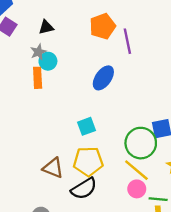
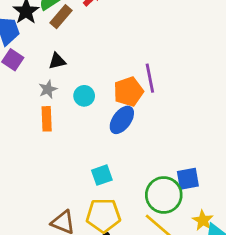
orange pentagon: (103, 26) -> (128, 92), moved
cyan circle: (48, 61) -> (84, 96), moved

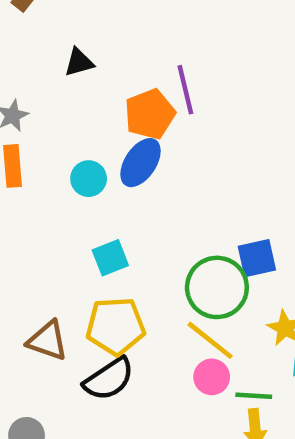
black triangle: (57, 61) -> (79, 62), moved
cyan circle: (84, 96) -> (89, 179), moved

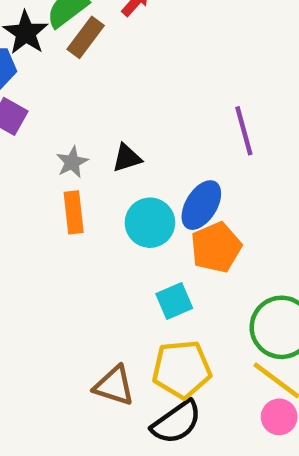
black triangle: (79, 62) -> (127, 158), moved
orange pentagon: (150, 114) -> (216, 247), moved
cyan circle: (89, 179) -> (150, 223), size x1.4

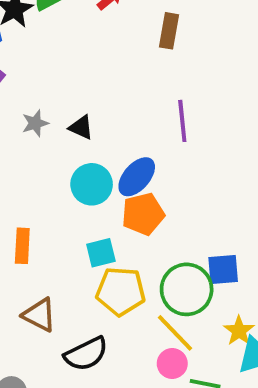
brown rectangle: (86, 37) -> (169, 31), moved, turned -36
black triangle: (127, 158) -> (81, 127), turned 32
orange rectangle: (74, 212) -> (22, 246), moved
yellow pentagon: (182, 369) -> (121, 291), moved

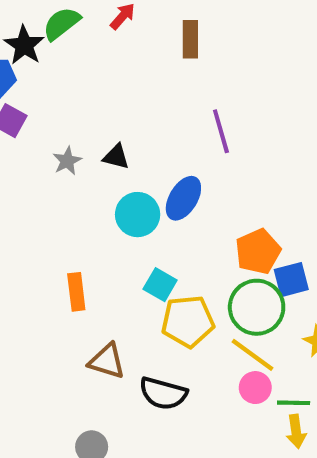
orange pentagon: (143, 214) -> (258, 252), moved
cyan square: (101, 253) -> (160, 285), turned -36
black semicircle: (86, 354) -> (163, 393), turned 51

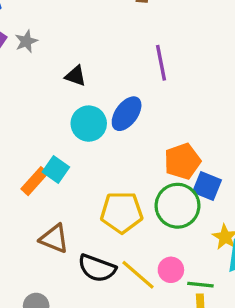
gray star: (67, 161) -> (26, 41), moved
blue square: (291, 280) -> (207, 186), turned 32
cyan square: (160, 285) -> (56, 170), moved
orange rectangle: (76, 292) -> (34, 181), turned 44
yellow line: (252, 355) -> (138, 275), moved

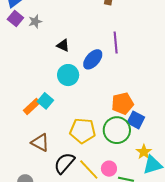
blue ellipse: (127, 114) -> (93, 59), moved
black semicircle: (97, 268) -> (64, 163), turned 105

